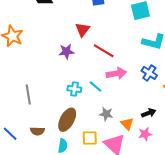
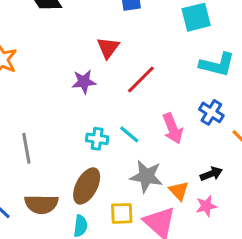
red line: (104, 51) -> (141, 79), turned -75
pink arrow: (116, 73) -> (173, 128), moved, turned 78
gray star: (106, 114) -> (146, 176), size x1.5
brown semicircle: (37, 131) -> (41, 204), size x1.5

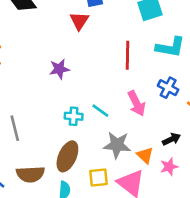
red triangle: (108, 48) -> (79, 21), moved
red line: (141, 79) -> (128, 55), moved, turned -40

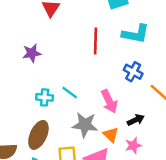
pink arrow: (136, 103) -> (109, 101), moved

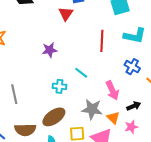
cyan line: (70, 93) -> (81, 73), moved
brown ellipse: (38, 135) -> (54, 117), turned 30

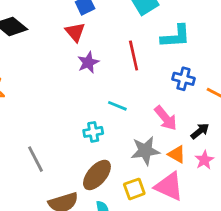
purple star: (50, 50) -> (88, 62), moved

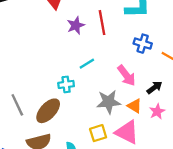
purple star: (88, 62) -> (76, 25), moved
cyan line: (117, 106) -> (87, 64), turned -56
brown ellipse: (97, 175) -> (48, 111), moved

